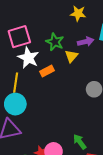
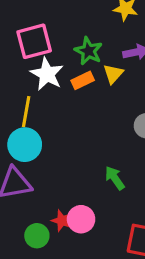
orange rectangle: (47, 71) -> (83, 80), moved
green arrow: (80, 142) -> (115, 178), moved

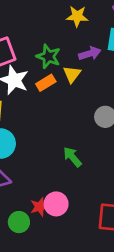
green arrow: (115, 178) -> (72, 157), moved
red star: (62, 221) -> (40, 207), turned -30

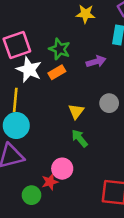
purple arrow: (90, 53) -> (96, 62), moved
yellow triangle: (72, 74) -> (76, 111), moved
pink circle: (56, 204) -> (62, 169), moved

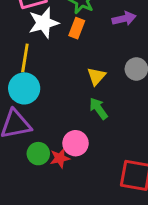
white star: (29, 70) -> (44, 23), turned 30
orange rectangle: (57, 72) -> (77, 28), turned -42
green circle: (31, 195) -> (38, 154), moved

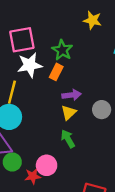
purple arrow: (124, 19) -> (72, 95), moved
green circle: (38, 154) -> (12, 162), moved

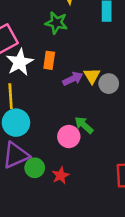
green star: (62, 50) -> (56, 23), moved
yellow triangle: (69, 112) -> (92, 76), moved
pink circle: (47, 165) -> (69, 137), moved

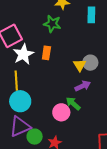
purple arrow: (73, 79) -> (83, 86), moved
gray circle: (109, 84) -> (90, 63), moved

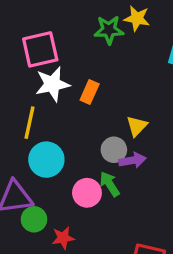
green star: (52, 24) -> (109, 30), moved, turned -30
gray circle: (90, 63) -> (114, 150), moved
cyan circle: (20, 101) -> (46, 160), moved

